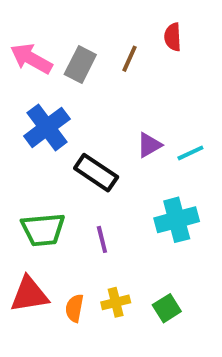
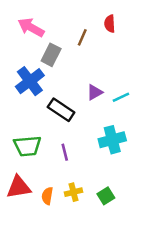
pink arrow: (31, 59) -> (31, 27), moved
gray rectangle: (80, 65) -> (51, 55), moved

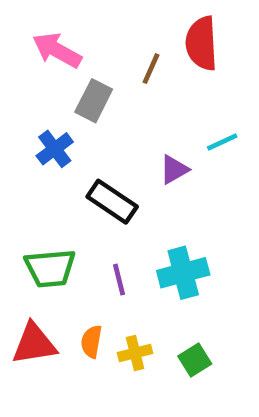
red semicircle: (110, 24) -> (202, 43), size x1.6
blue cross: (30, 81) -> (55, 149), size x0.7
cyan line: (121, 97) -> (222, 142), moved
cyan cross: (112, 140) -> (183, 273), moved
orange semicircle: (47, 196) -> (91, 342), moved

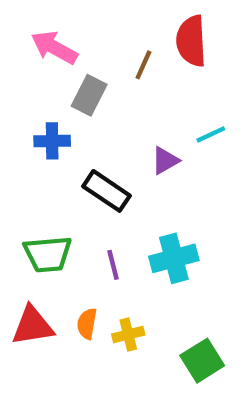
blue cross: (55, 149) -> (52, 141), turned 36
green square: (195, 360) -> (202, 361), moved, size x1.4

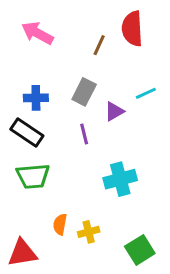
gray rectangle: (89, 95) -> (84, 92), moved
black rectangle: (106, 191) -> (27, 132), moved
purple line: (113, 265) -> (84, 134), moved
red triangle: (33, 326) -> (22, 253), moved

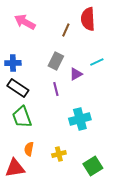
blue cross: (36, 98) -> (13, 63), moved
green trapezoid: (33, 176) -> (22, 117), turned 75
orange semicircle: (60, 224) -> (29, 149), moved

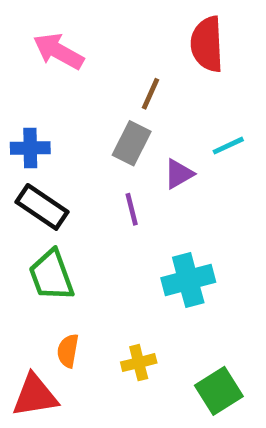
brown line: (66, 30) -> (150, 94), moved

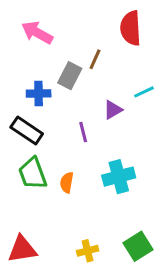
gray rectangle: (132, 143) -> (70, 76), moved
blue cross: (30, 148) -> (39, 93), moved
orange semicircle: (68, 351) -> (67, 182), moved
yellow cross: (139, 363) -> (88, 251), moved

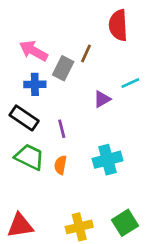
pink arrow: (37, 33) -> (34, 51), moved
purple line: (83, 132) -> (62, 129), moved
green trapezoid: (33, 174) -> (29, 157), turned 136
yellow cross: (88, 251) -> (79, 227), size x1.4

